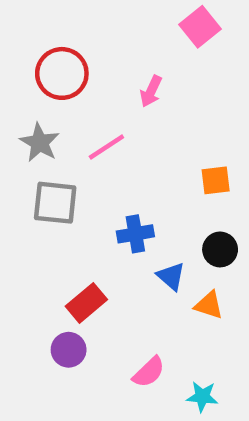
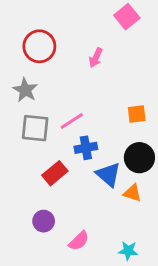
pink line: (106, 147) -> (72, 121), moved
black circle: (220, 249) -> (139, 158), size x1.4
blue triangle: (171, 276) -> (108, 175), size x1.4
red rectangle: (86, 303) -> (55, 173), moved
pink semicircle: (149, 372) -> (79, 241), moved

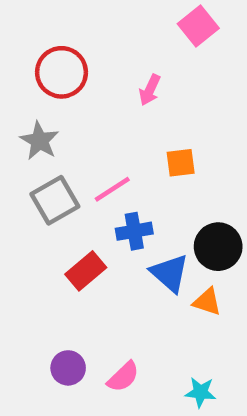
orange square: (137, 114) -> (181, 163), moved
gray square: (35, 128) -> (55, 200), turned -36
purple circle: (44, 221) -> (68, 368), moved

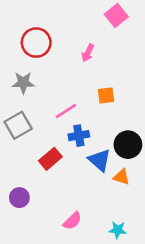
gray star: (39, 141) -> (23, 83), turned -30
gray square: (55, 200) -> (18, 125), moved
purple circle: (68, 368) -> (19, 198), moved

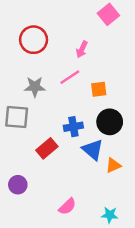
gray star: (23, 83) -> (35, 87), moved
pink line: (66, 111) -> (70, 77), moved
gray square: (18, 125) -> (17, 117), turned 35
black circle: (128, 145) -> (110, 122), moved
orange triangle: (121, 177) -> (113, 165), turned -42

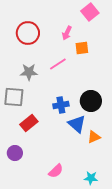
pink arrow: (82, 49) -> (67, 33), moved
orange square: (99, 89) -> (82, 48), moved
red rectangle: (47, 148) -> (29, 123), moved

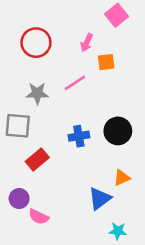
blue triangle: (77, 124) -> (100, 199), moved, turned 42
pink semicircle: (56, 171) -> (39, 217), moved, turned 70

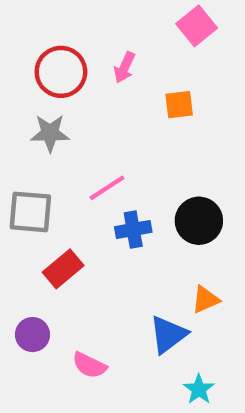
pink arrow: (87, 43) -> (124, 67), moved
pink line: (75, 83) -> (107, 188), moved
gray star: (37, 93) -> (50, 133), moved
pink semicircle: (39, 217) -> (89, 365), moved
cyan star: (118, 231) -> (199, 389), turned 30

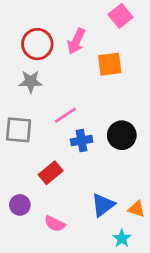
pink arrow: (124, 67) -> (76, 41), size x1.4
orange square: (179, 105) -> (110, 64), size x1.4
red rectangle: (63, 269) -> (51, 173), moved
orange triangle: (205, 300) -> (137, 209), moved, turned 42

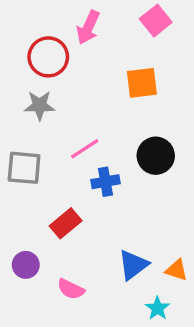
pink arrow: (76, 41) -> (88, 27), moved
black circle: (122, 135) -> (156, 156), moved

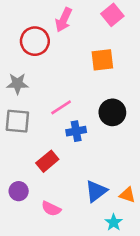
gray star: (40, 105) -> (17, 84), moved

